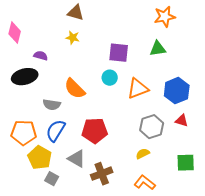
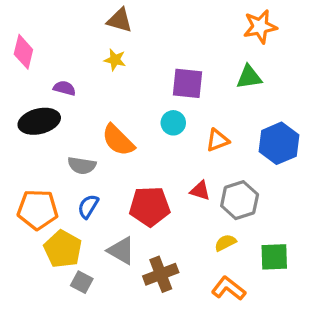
orange triangle: (138, 89) -> (217, 140), size x0.7
red triangle: (182, 121) -> (200, 191), moved
blue semicircle: (56, 131) -> (88, 206), size x0.7
green square: (186, 163) -> (274, 257), moved

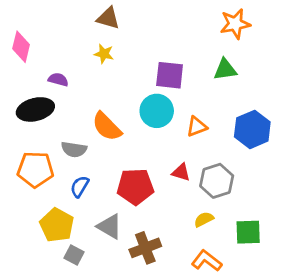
cyan circle: (173, 123) -> (157, 111), size x1.5
orange pentagon: (38, 210) -> (35, 169), moved

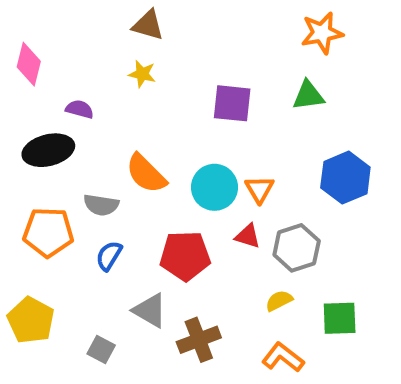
cyan circle: (157, 111) -> (214, 187), moved
orange triangle: (197, 127) -> (259, 189), moved, turned -40
yellow pentagon: (57, 225) -> (31, 320), moved

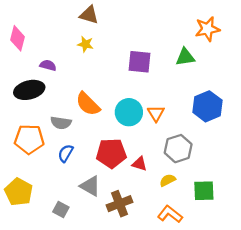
orange star: (322, 33) -> (207, 29), moved
red triangle: (248, 236) -> (139, 164), moved

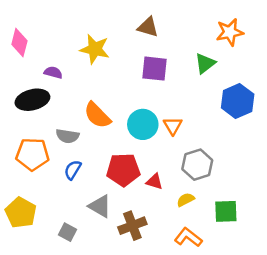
brown triangle: (89, 15) -> (148, 27), moved
yellow star: (86, 44) -> (95, 49), size x1.6
green triangle: (185, 57) -> (205, 63), turned -30
blue hexagon: (207, 106) -> (238, 101), moved

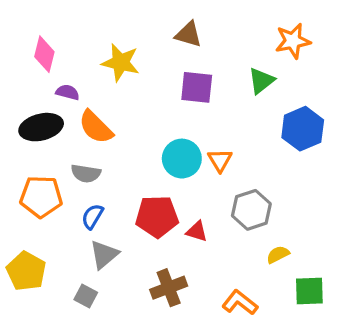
pink diamond: (19, 43) -> (44, 54), moved
orange semicircle: (97, 115) -> (96, 127), moved
yellow semicircle: (186, 200) -> (278, 255), moved
gray triangle: (100, 206) -> (104, 255), moved, turned 50
green square: (226, 211) -> (309, 291), moved

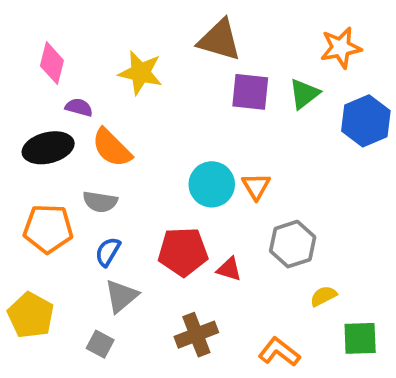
brown triangle: (188, 34) -> (219, 40), size x1.4
purple square: (197, 87) -> (250, 92), moved
blue hexagon: (303, 129) -> (366, 121), moved

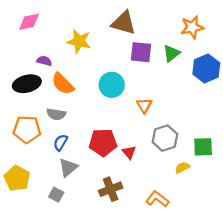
pink diamond: (52, 63) -> (29, 22), moved, turned 65
cyan circle: (212, 184) -> (112, 85), moved
red triangle: (229, 269) -> (129, 152), turned 32
green square: (360, 338) -> (203, 147), moved

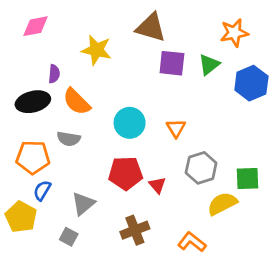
purple semicircle: (44, 61) -> (54, 74), turned 80
cyan circle: (112, 85) -> (130, 123), moved
blue semicircle: (61, 142) -> (42, 190), moved
yellow semicircle: (182, 167) -> (222, 204), size x1.6

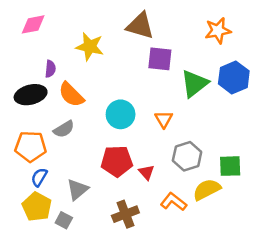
green triangle: (209, 65) -> (194, 84), moved, size x1.4
gray semicircle: (69, 139) -> (64, 129), turned -40
yellow pentagon: (21, 217) -> (37, 207), moved
orange L-shape: (192, 242) -> (173, 202), moved

